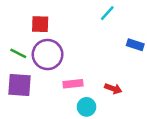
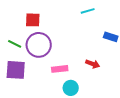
cyan line: (107, 13) -> (88, 11), turned 32
red arrow: (113, 89) -> (93, 64), moved

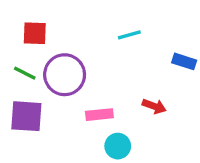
cyan line: (88, 11) -> (129, 35), moved
red square: (33, 20) -> (35, 33), moved

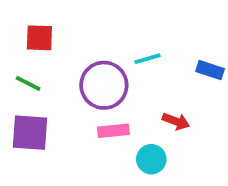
cyan line: (129, 35) -> (148, 59), moved
purple circle: (65, 75) -> (104, 85), moved
cyan circle: (118, 146) -> (151, 159), moved

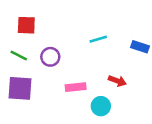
purple circle: (104, 85) -> (50, 57), moved, size x0.6

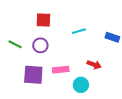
red square: (26, 25) -> (43, 20), moved
purple square: (20, 88) -> (33, 75), moved

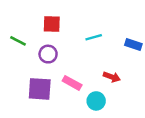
green line: (15, 44) -> (18, 41), moved
pink rectangle: (61, 70) -> (72, 83), turned 35

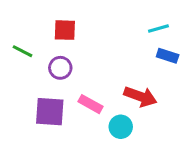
cyan line: (94, 37) -> (158, 29), moved
red arrow: (112, 77) -> (140, 97), size x1.5

